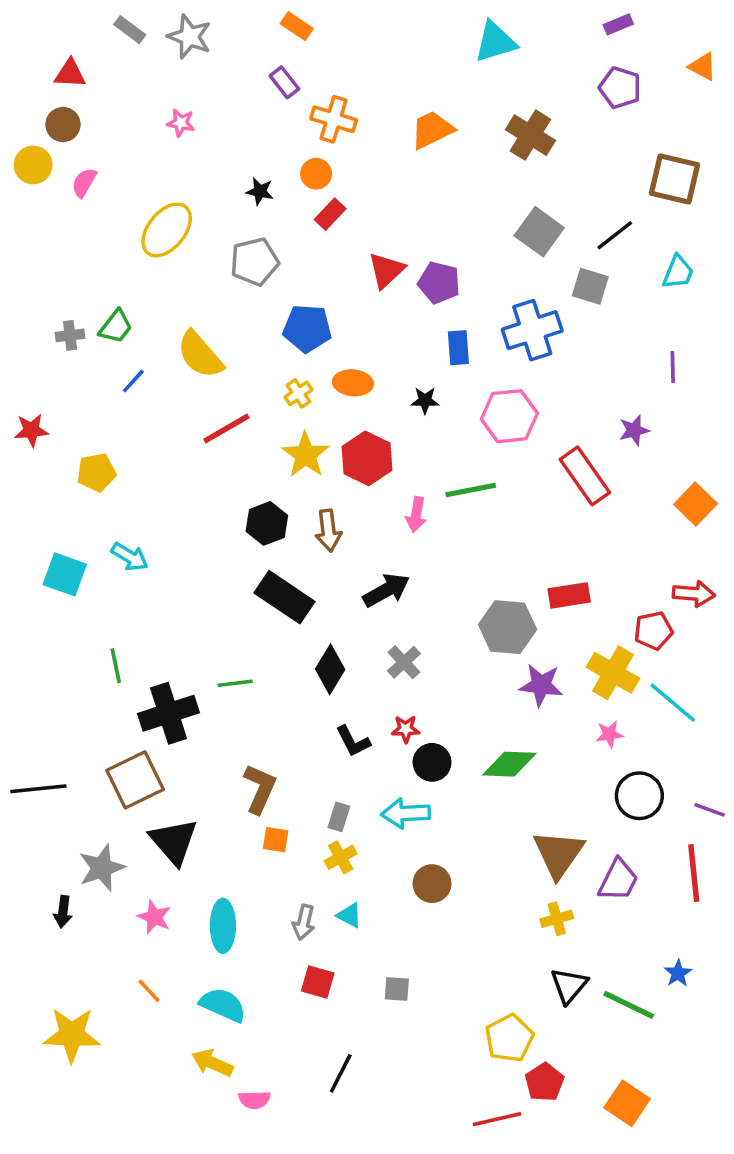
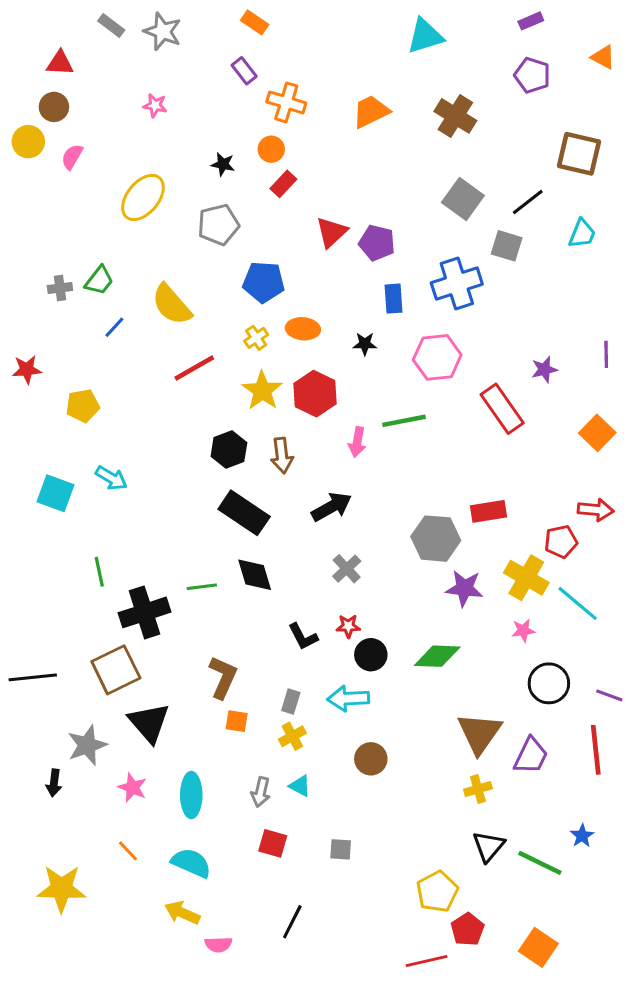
purple line: (673, 367) -> (606, 354), moved
black diamond: (330, 669) -> (255, 575), moved, turned -48

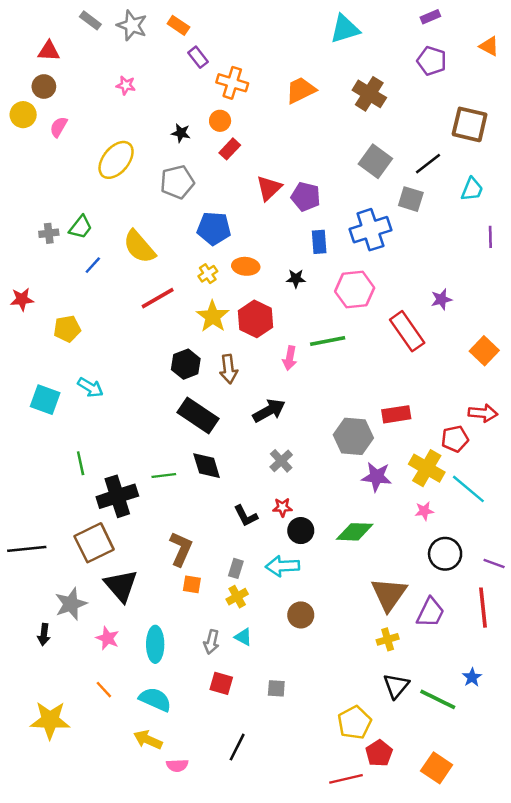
orange rectangle: (255, 22) -> (178, 25), moved
purple line: (606, 354) -> (490, 237), moved

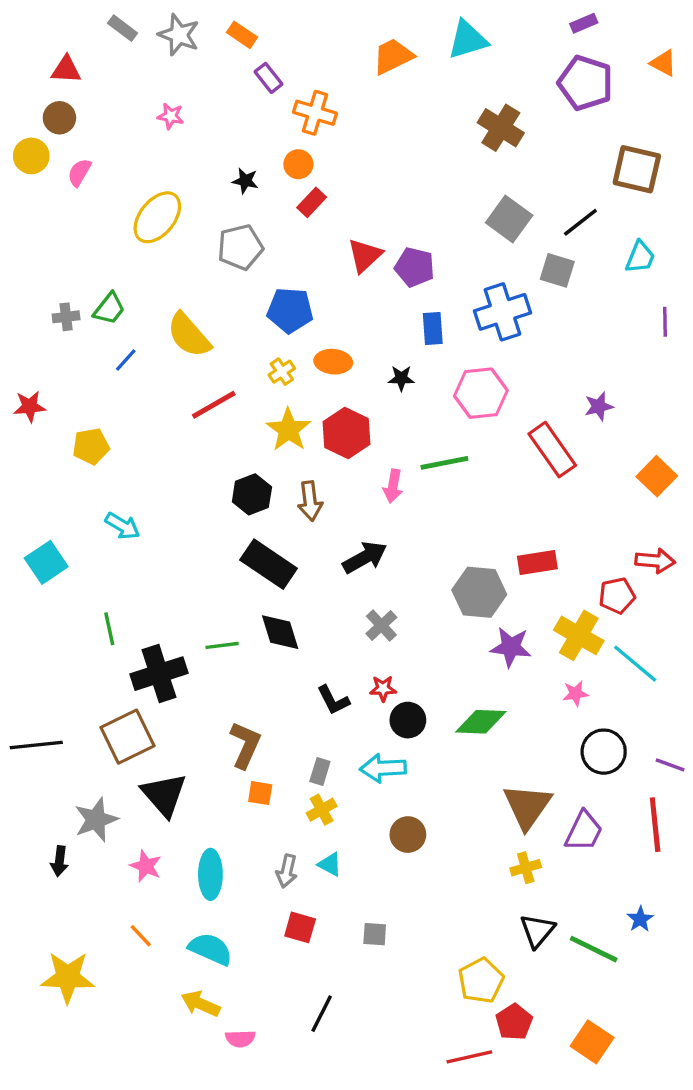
purple pentagon: (432, 61) -> (585, 83), size x1.4
orange trapezoid: (301, 90) -> (393, 56), moved
cyan square: (45, 400) -> (46, 562), moved, turned 36

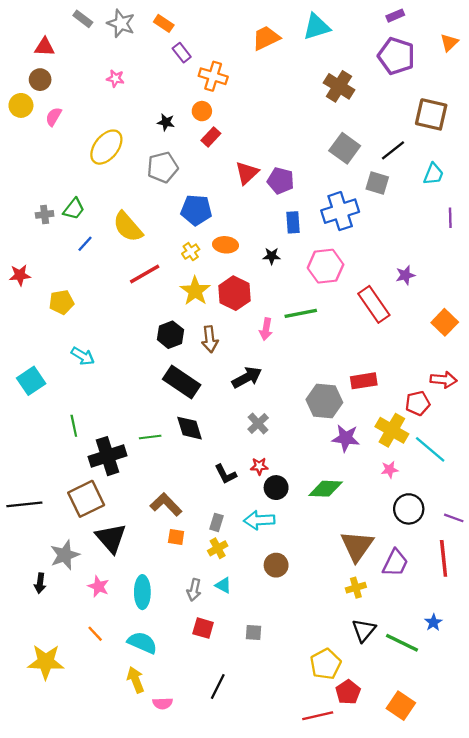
orange triangle: (663, 63) -> (449, 43), turned 48
brown L-shape: (245, 745) -> (166, 504), turned -68
yellow arrow: (200, 1004) -> (136, 680), turned 45

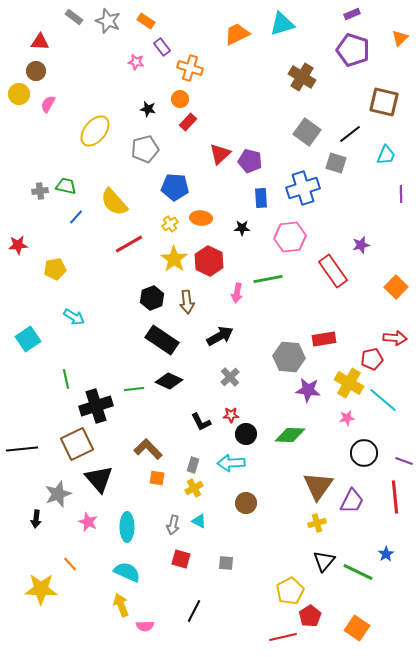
pink star: (115, 78) -> (136, 62), moved
green trapezoid: (74, 209) -> (66, 186), turned -115
black diamond: (190, 428) -> (169, 381), turned -48
orange line: (95, 634) -> (70, 564), moved

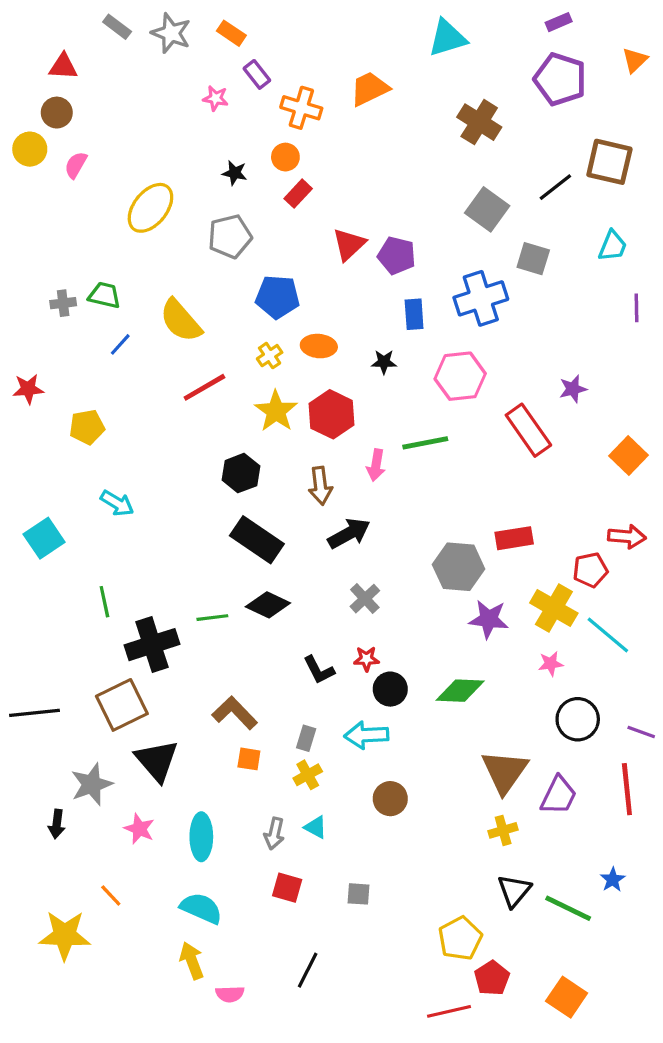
orange trapezoid: (237, 34) -> (370, 89), moved
black line: (350, 134) -> (555, 187), moved
brown arrow: (187, 302) -> (320, 486), moved

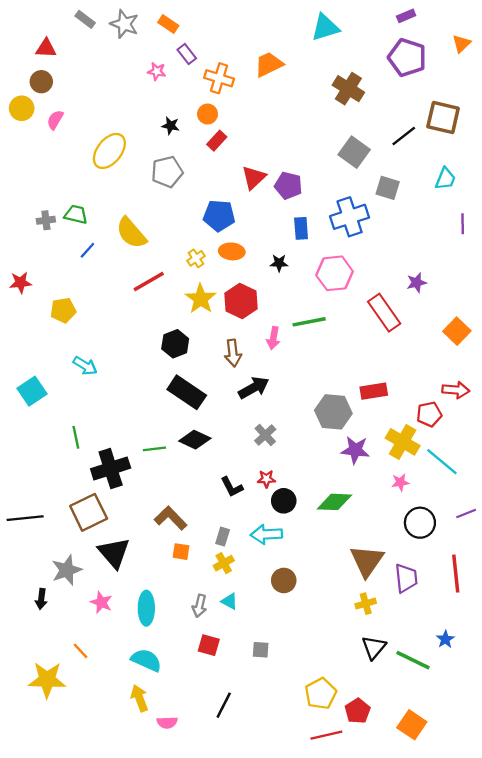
blue pentagon: (278, 297) -> (219, 216), moved
purple line: (641, 732) -> (466, 513), moved, turned -42
purple trapezoid: (559, 795) -> (406, 578), turned -32
yellow pentagon: (460, 938) -> (321, 694), moved

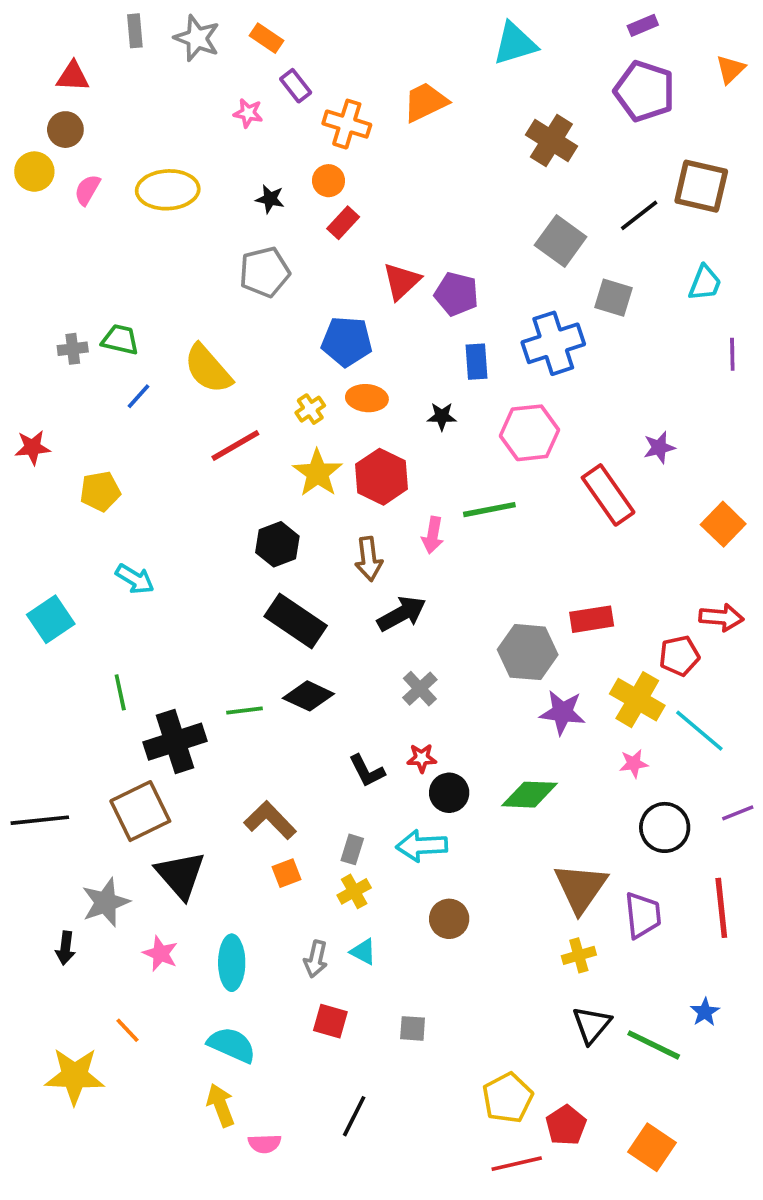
gray rectangle: (85, 19) -> (135, 31), turned 48
yellow ellipse: (109, 151) -> (168, 190), moved, turned 48
orange square: (181, 552) -> (286, 873), turned -30

